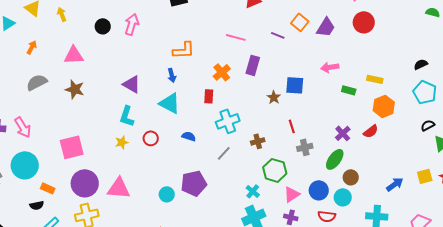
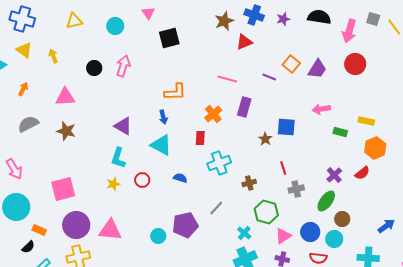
gray line: (224, 153) -> (216, 208), moved
black semicircle: (37, 205) -> (28, 247), turned -32

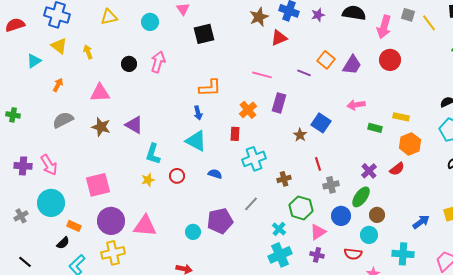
purple triangle: (123, 126) -> (134, 125), moved
blue square: (286, 127) -> (321, 123), turned 30
blue circle: (310, 232) -> (341, 216), moved

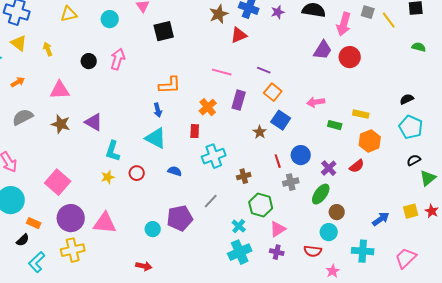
orange square: (326, 60) -> (273, 92), moved
purple trapezoid: (352, 65) -> (323, 50), moved
orange arrow: (58, 85) -> (18, 82), turned 32
pink square: (98, 185) -> (58, 182), turned -35
blue circle: (341, 216) -> (301, 155), moved

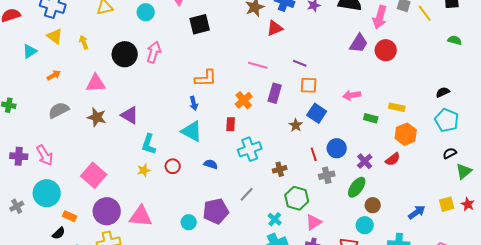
black circle: (89, 61) -> (125, 54), size x1.6
orange square: (273, 92) -> (309, 85), turned -36

